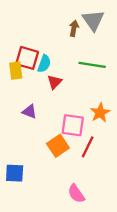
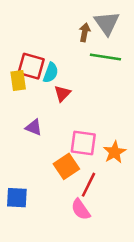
green line: (92, 65) -> (105, 57), moved
orange star: (100, 113) -> (115, 152), moved
red line: (88, 147) -> (88, 185), moved
pink semicircle: (76, 194) -> (81, 209), moved

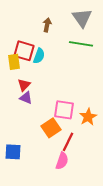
brown arrow: (85, 32) -> (47, 25), moved
red triangle: (62, 93) -> (24, 85), moved
pink semicircle: (81, 209) -> (62, 161), turned -126

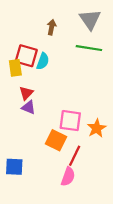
orange square: (51, 128) -> (56, 140), turned -30

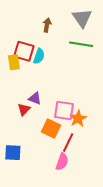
red triangle: (26, 93) -> (24, 109), moved
purple triangle: (28, 107) -> (35, 98), moved
orange star: (97, 128) -> (78, 118), moved

